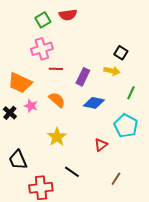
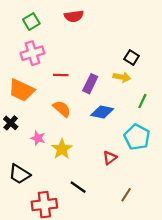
green square: (43, 20) -> (31, 22), moved
pink cross: (42, 49) -> (32, 53), moved
pink star: (31, 106) -> (38, 138), moved
black trapezoid: (18, 160) -> (19, 174), turned -35

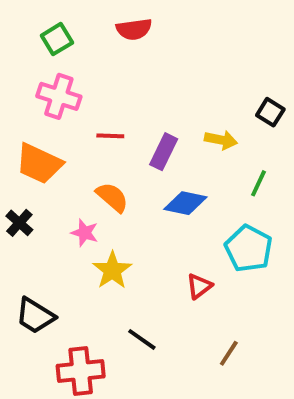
pink cross: (32, 53) -> (59, 96), turned 35
black square: (132, 58) -> (270, 112), moved
pink star: (38, 138) -> (85, 233), moved

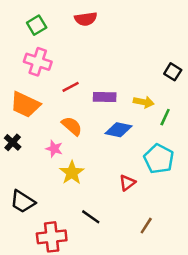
red line: (110, 136) -> (71, 87), turned -30
yellow arrow: (221, 140) -> (144, 102), moved
purple rectangle: (164, 152) -> (105, 97), turned 65

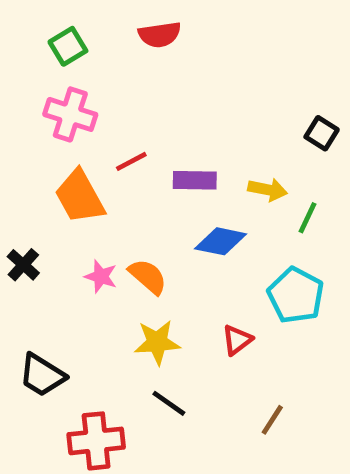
orange trapezoid: (25, 105) -> (80, 197), moved, turned 36
orange semicircle: (72, 126) -> (148, 277), moved
yellow star: (72, 173) -> (157, 342), moved, turned 30

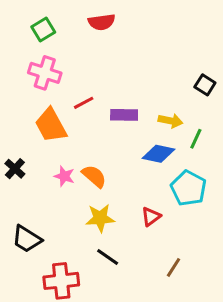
blue diamond: (221, 241) -> (159, 154), moved

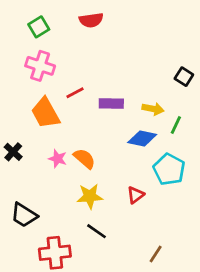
brown line: (173, 267) -> (156, 254), moved

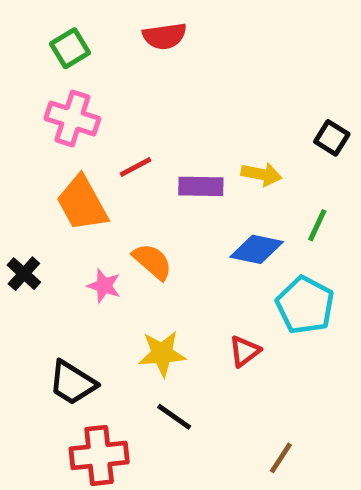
yellow arrow: (153, 109) -> (261, 174), moved
orange semicircle: (84, 159) -> (152, 262), moved
black trapezoid: (24, 215) -> (72, 383), moved

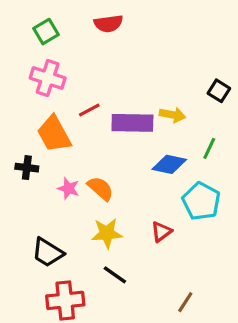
purple rectangle: (201, 186) -> (132, 123), size x1.4
orange semicircle: (152, 262) -> (100, 188), moved
black cross: (24, 274) -> (27, 168), moved, turned -35

